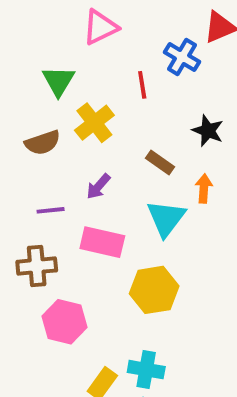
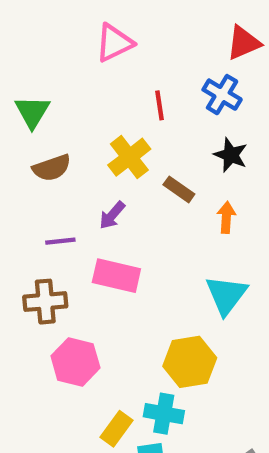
blue cross: (182, 57) -> (222, 95), moved
green triangle: (59, 81) -> (32, 112), moved
yellow cross: (94, 123) -> (129, 157), moved
cyan triangle: (166, 218) -> (226, 295), moved
yellow hexagon: (154, 290) -> (190, 362), moved

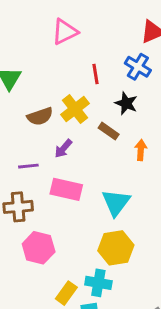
black star: (231, 155) -> (126, 103), moved
brown semicircle: (52, 168) -> (40, 116), moved
cyan triangle: (226, 295) -> (116, 203), moved

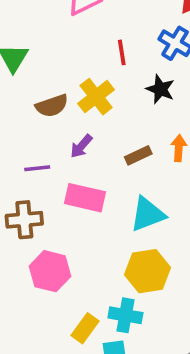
brown rectangle: (109, 131) -> (138, 155), moved, turned -60
cyan triangle: (116, 203) -> (147, 214), turned 32

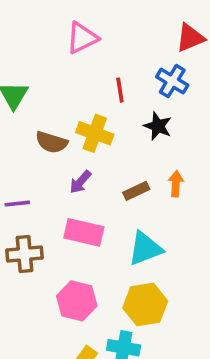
yellow cross: (96, 97) -> (95, 133), turned -32
brown semicircle: (52, 106) -> (52, 142), turned 36
purple line: (37, 168) -> (17, 204), moved
pink hexagon: (50, 271) -> (77, 301), moved

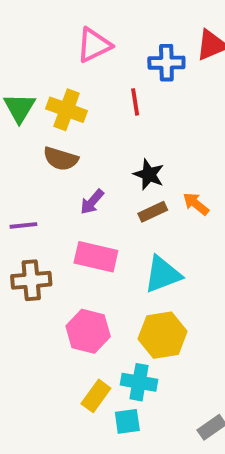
blue cross: (172, 81) -> (166, 63), moved, turned -32
black star: (158, 126) -> (149, 174), moved
yellow cross: (95, 133) -> (67, 110), moved
orange arrow: (176, 184) -> (196, 204), turned -55

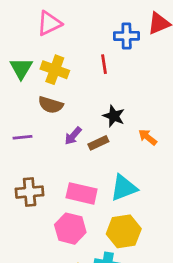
pink triangle: (94, 45) -> (49, 23), moved
brown rectangle: (153, 212) -> (98, 143), moved
purple line: (23, 225) -> (22, 137), moved
pink rectangle: (96, 257) -> (82, 193), moved

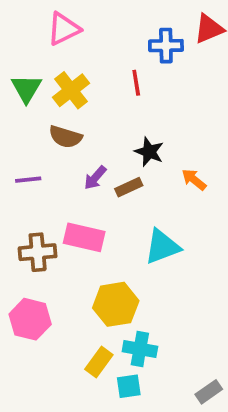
yellow cross: (55, 70) -> (71, 90), turned 32
pink rectangle: (82, 193) -> (84, 237), moved
pink hexagon: (70, 229) -> (30, 319), moved
yellow hexagon: (124, 231) -> (116, 304), moved

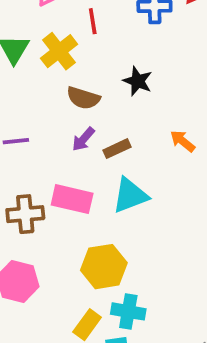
red line: (136, 83) -> (93, 21), moved
brown semicircle: (65, 137) -> (83, 98), moved
black star: (149, 152) -> (138, 81), moved
cyan triangle: (162, 247) -> (130, 195), moved

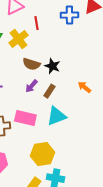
black star: (138, 81) -> (52, 66), moved
brown rectangle: (117, 149) -> (49, 91), turned -32

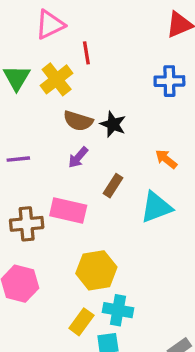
blue cross: (69, 15) -> (169, 81), moved
brown rectangle: (49, 91) -> (113, 186), moved
cyan triangle: (56, 116) -> (156, 207), moved

